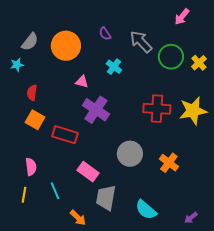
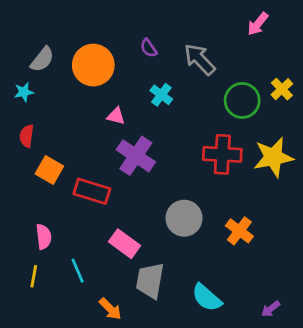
green circle: (171, 57) -> (242, 100), moved
red semicircle: (32, 93) -> (27, 136), moved

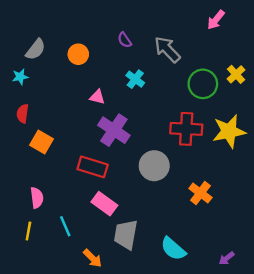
orange circle: (93, 65) -> (78, 54), size x0.6
red rectangle: (92, 191) -> (93, 167), moved
gray circle: (184, 218) -> (154, 166), moved

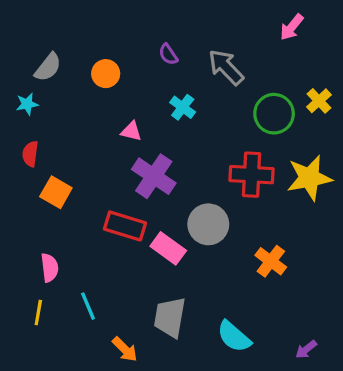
pink rectangle: (104, 204) -> (168, 248), moved

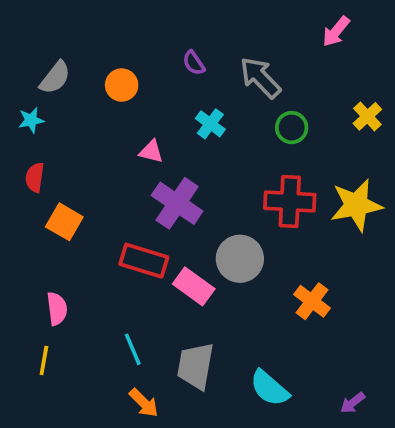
green circle: (274, 114) -> (292, 128), moved, size x0.7
cyan line: (88, 306) -> (133, 349), moved

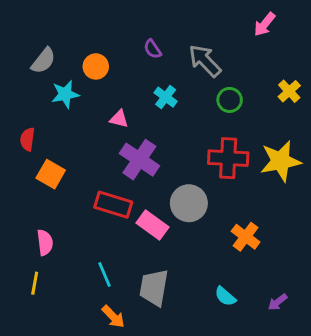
cyan star: (31, 120) -> (65, 94), moved, size x1.4
cyan semicircle: (269, 388) -> (225, 296), moved, size x0.7
purple arrow: (353, 403) -> (278, 302), moved

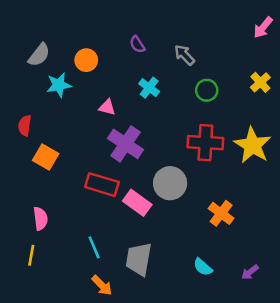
pink arrow: (265, 24) -> (263, 27), moved
gray arrow: (205, 61) -> (184, 55), size x0.7
yellow star: (280, 161) -> (253, 145), turned -30

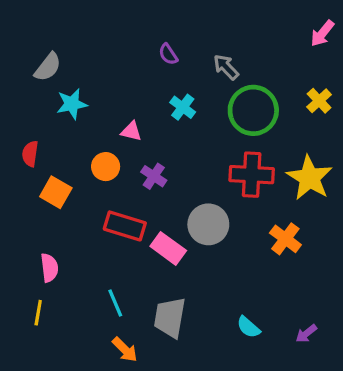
orange circle: (86, 60) -> (106, 167), moved
green circle: (207, 90) -> (253, 110), size x1.8
purple cross: (126, 144) -> (154, 176), size x0.6
orange cross: (221, 213) -> (285, 239), moved

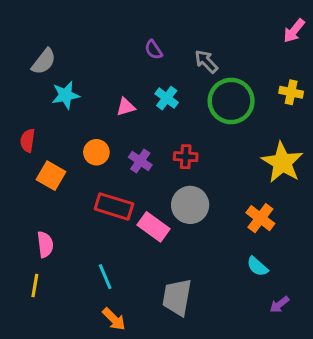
yellow cross: (319, 101) -> (291, 92), turned -35
pink triangle: (131, 131) -> (126, 107), moved, turned -30
red cross: (252, 175) -> (186, 157), moved, size x0.6
gray trapezoid: (170, 317) -> (177, 297), moved
cyan semicircle: (248, 327) -> (257, 266), moved

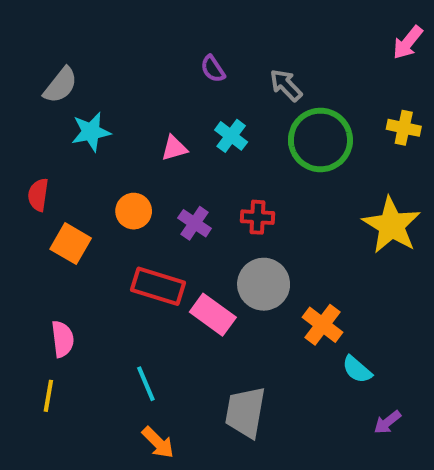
orange cross: (260, 218) -> (322, 325), moved

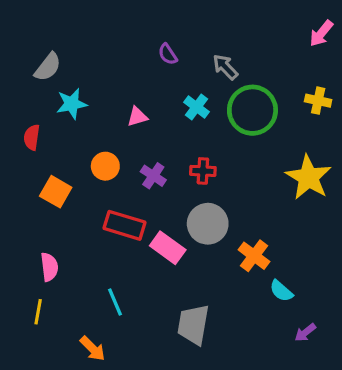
cyan cross: (231, 136) -> (196, 107), moved
red semicircle: (38, 195) -> (32, 137), moved
orange arrow: (158, 443) -> (93, 348), moved

